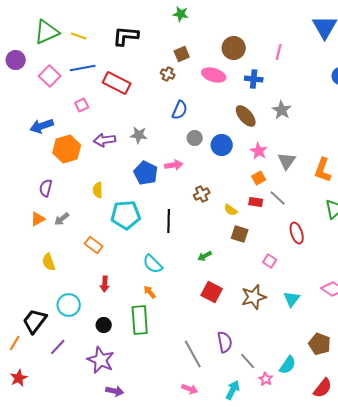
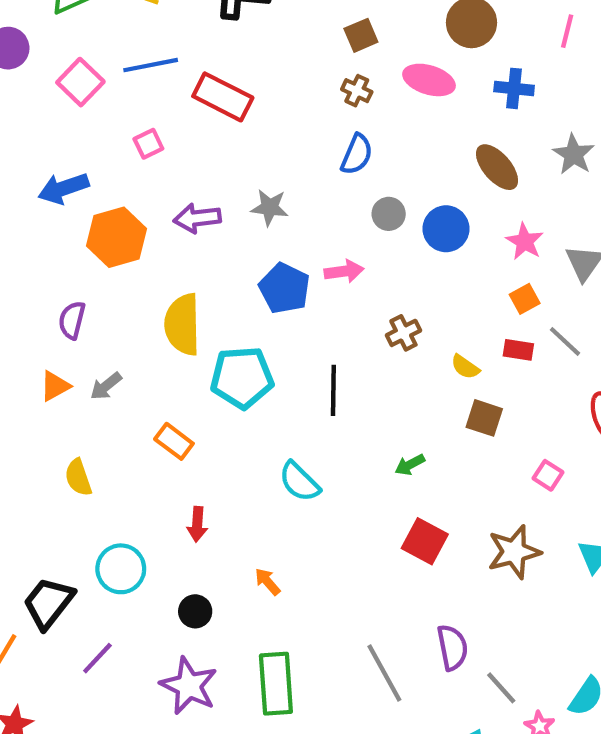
brown cross: (168, 74) -> (357, 91), moved
yellow semicircle: (98, 190) -> (182, 324), size x1.8
orange arrow: (150, 292) -> (267, 582), moved
green rectangle: (140, 320) -> (276, 684), moved

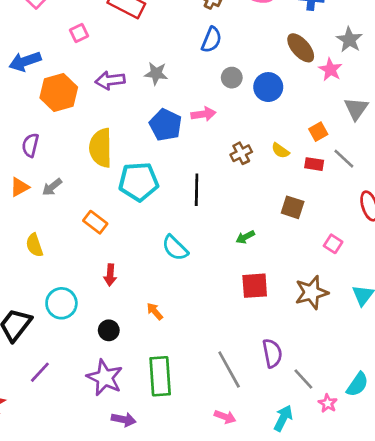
pink star: (525, 242) -> (330, 69), moved
yellow semicircle: (465, 367) -> (280, 151), moved
red square: (425, 541) -> (255, 286), turned -32
purple line: (97, 658) -> (40, 372), moved

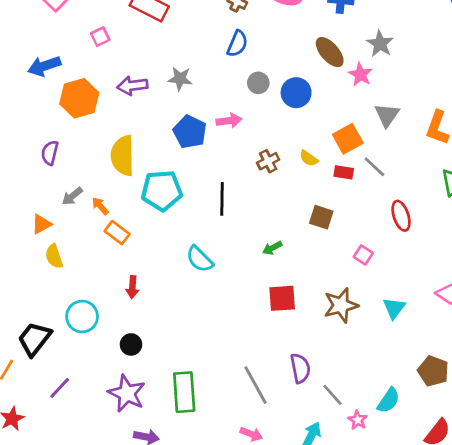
orange square: (318, 132) -> (348, 139), size x1.5
orange triangle: (20, 187) -> (41, 224), moved
orange arrow: (155, 311) -> (100, 206), moved

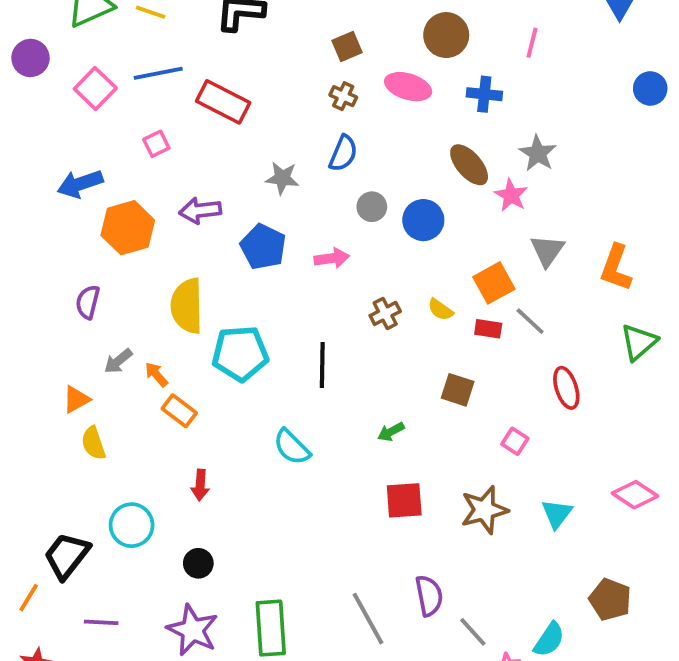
gray star: (180, 79) -> (282, 178), moved
blue pentagon: (190, 132) -> (263, 247), moved
purple line: (60, 388) -> (101, 622), turned 50

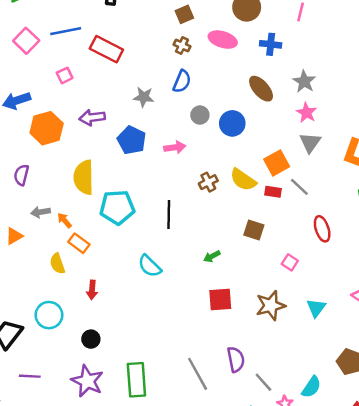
pink star: (511, 195) -> (307, 113), moved
yellow semicircle: (440, 310) -> (243, 180), size x1.6
gray arrow: (118, 361) -> (41, 212), turned 30
yellow semicircle: (93, 443) -> (57, 264), moved

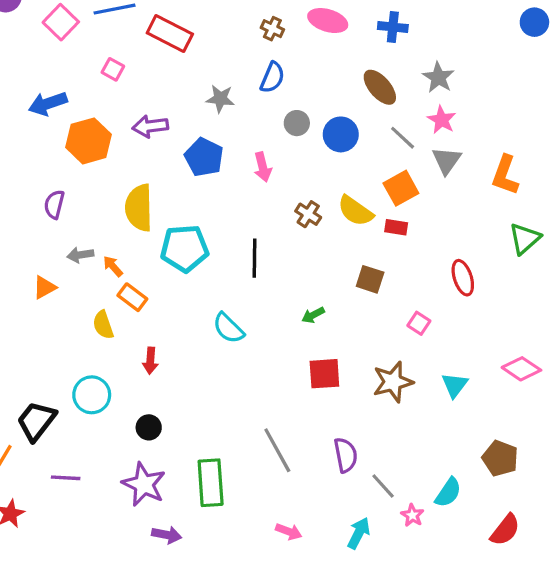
pink square: (65, 75) -> (113, 69), turned -35
pink arrow: (175, 147) -> (263, 167), turned 84
brown cross: (208, 182) -> (308, 214), turned -30
gray line: (299, 187) -> (403, 138), moved
gray line: (198, 374) -> (277, 450), moved

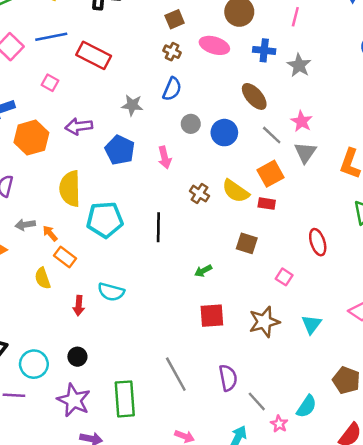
gray star: (438, 77) -> (299, 65), moved
cyan semicircle: (228, 328) -> (111, 292), moved, turned -30
cyan circle: (92, 395) -> (34, 364), moved

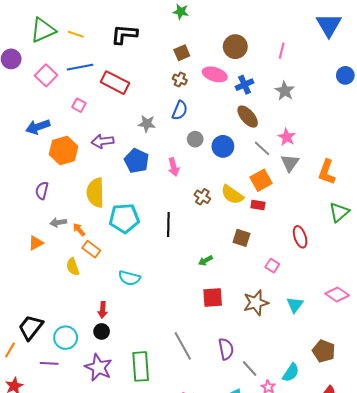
blue cross: (264, 50) -> (245, 85), moved, turned -30
red arrow: (79, 306) -> (103, 310), moved

